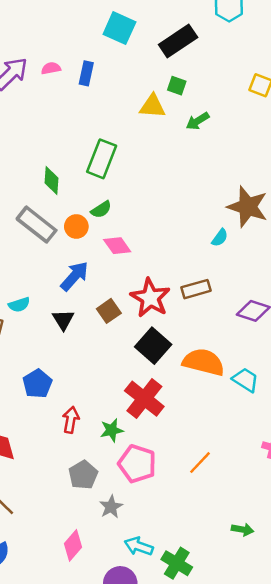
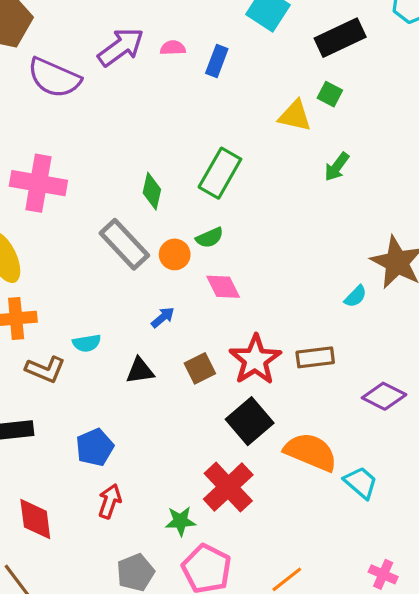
green arrow: (198, 121) -> (337, 167), moved, turned -30
blue arrow: (74, 276) -> (163, 317), size x0.6
black triangle: (63, 320) -> (140, 371), turned 45
red arrow: (71, 420) -> (110, 501), moved

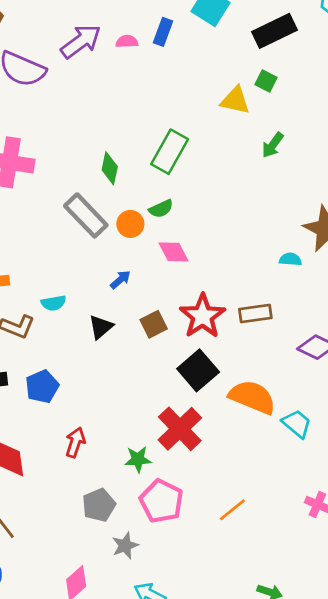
blue rectangle: (217, 61) -> (163, 32), moved
cyan semicircle: (355, 296) -> (290, 259), turned -130
black triangle: (140, 371) -> (101, 327), turned -32
blue pentagon: (95, 447) -> (42, 387), moved

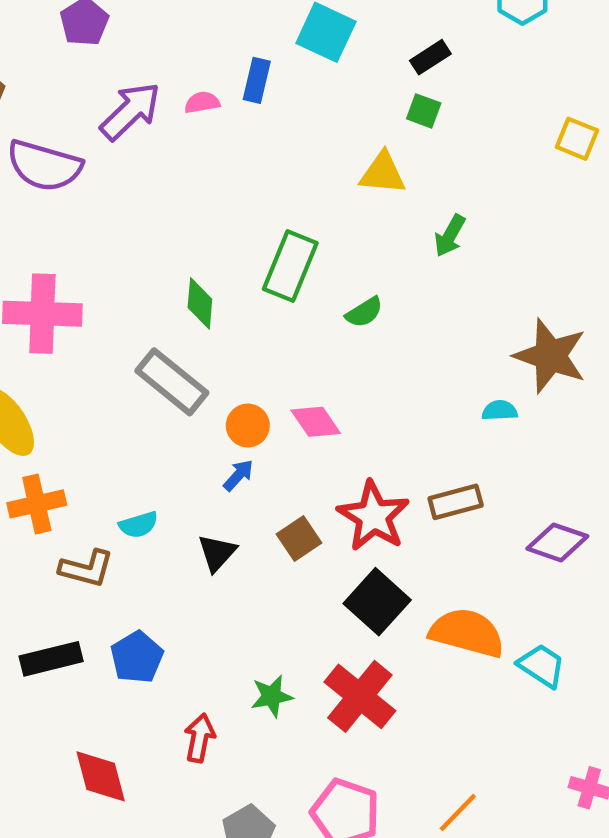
black rectangle: (274, 31) -> (430, 57), size x0.6
green square: (266, 81) -> (424, 111), moved
green semicircle: (161, 209) -> (364, 312), moved
orange circle: (130, 224) -> (248, 426), moved
green star: (138, 459) -> (272, 696), moved

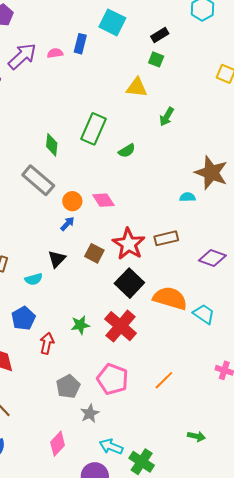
cyan semicircle: (139, 525) -> (34, 279), moved
brown square: (299, 538) -> (94, 253), turned -30
blue pentagon: (137, 657) -> (23, 318), moved

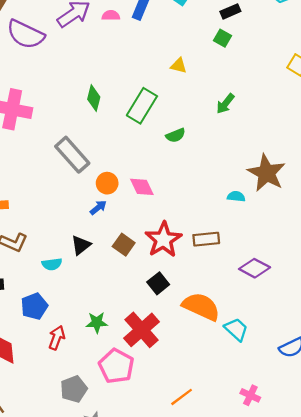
yellow triangle: (137, 87) -> (179, 66), moved, size x0.7
green diamond: (52, 145) -> (94, 98), moved
black square: (129, 283) -> (158, 283), size x0.7
pink pentagon: (113, 379) -> (116, 366), moved

